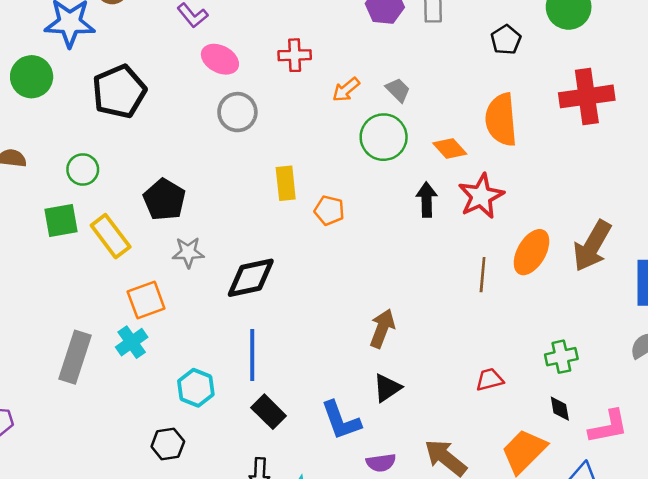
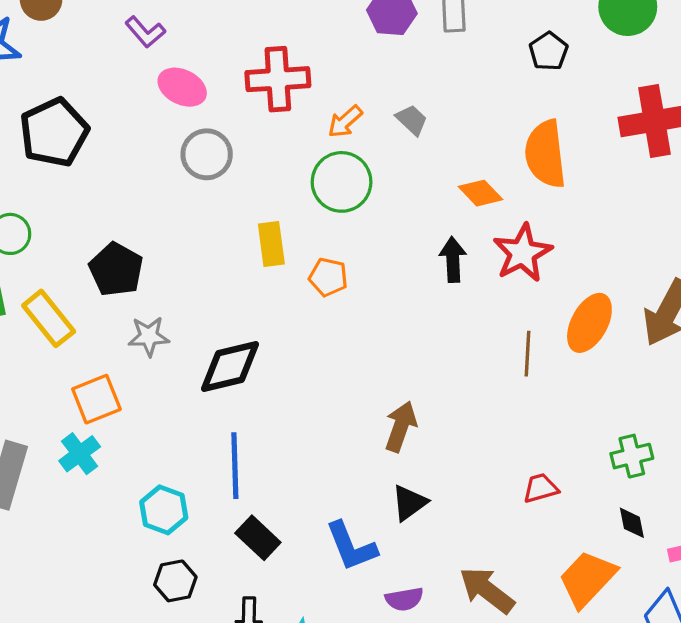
red cross: (295, 55) -> (278, 79), size x1.5
green circle: (384, 137) -> (342, 182), moved
black hexagon: (168, 444) -> (175, 581), moved

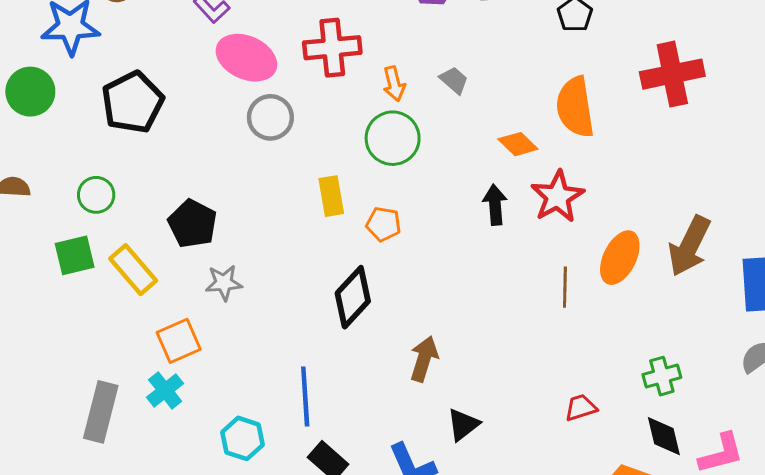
pink ellipse: (182, 87) -> (246, 58), size x1.4
orange arrow: (345, 121) -> (394, 84), turned -60
black diamond: (230, 367) -> (353, 297), moved, turned -32
brown arrow: (401, 427) -> (424, 359), moved
black diamond: (632, 523) -> (664, 436), size x1.4

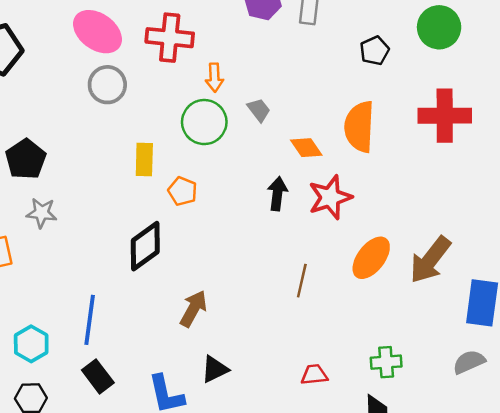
gray trapezoid: (454, 80) -> (259, 110), moved
brown line: (565, 287) -> (302, 281), moved

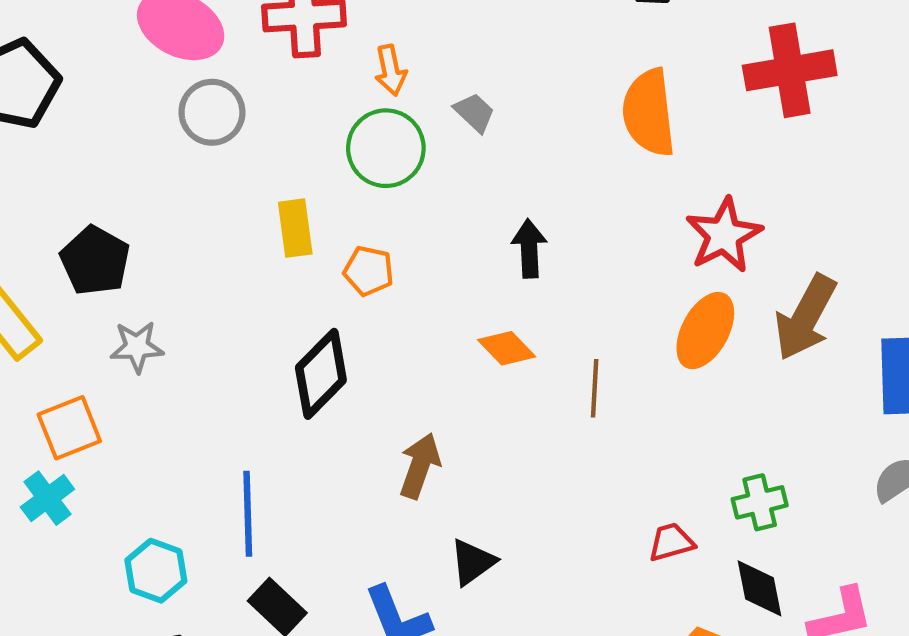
orange diamond: (306, 148) -> (507, 348), moved
red star: (330, 197) -> (724, 235), moved
red trapezoid: (314, 375) -> (671, 542), moved

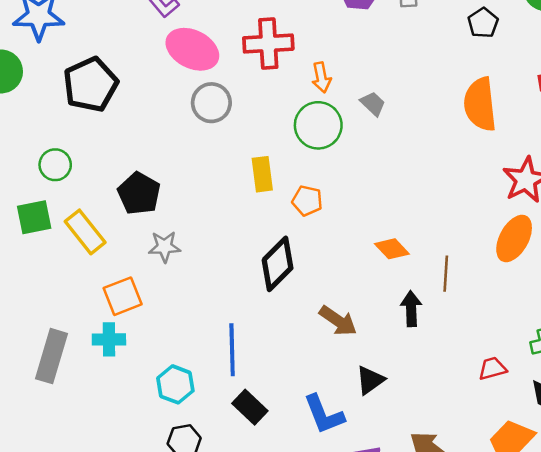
black arrow: (529, 249) -> (411, 309), moved
brown arrow: (420, 466) -> (338, 321), turned 105
cyan cross: (47, 498) -> (109, 339), turned 36

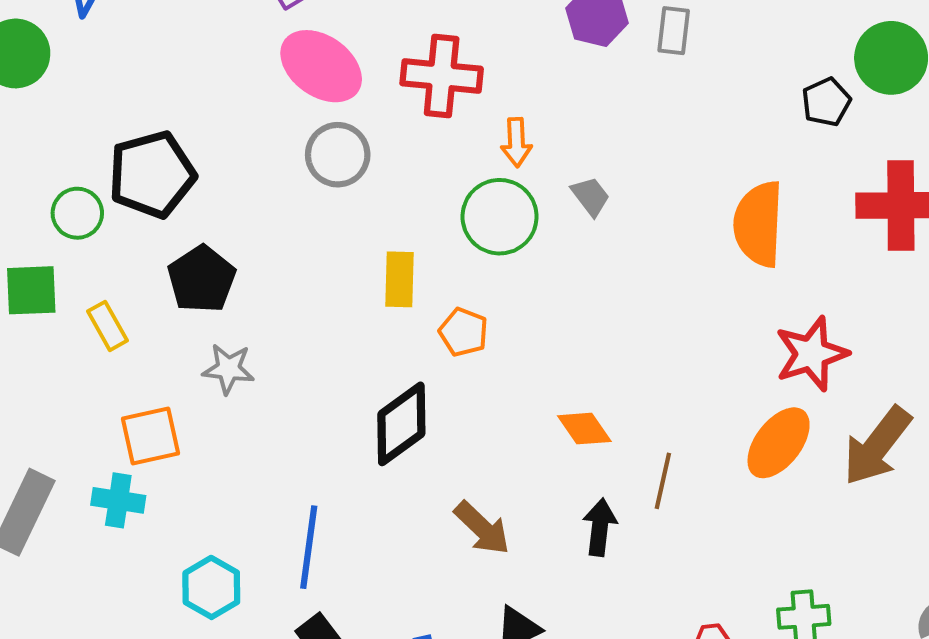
black pentagon: (483, 23) -> (826, 102), moved
black pentagon: (91, 85) -> (152, 174), moved
yellow rectangle: (85, 232) -> (108, 326), size x0.7

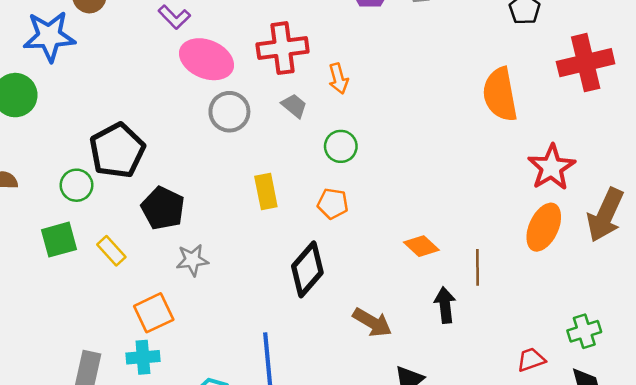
gray trapezoid: (591, 196) -> (294, 106), moved
green circle: (500, 217) -> (341, 146), moved, size x0.7
yellow rectangle: (400, 279) -> (266, 191), moved

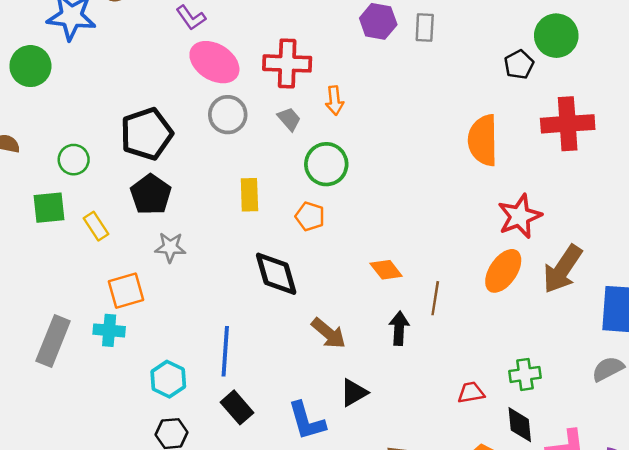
green circle: (341, 146) -> (326, 164), size x1.4
black pentagon: (117, 150) -> (147, 134), moved
black diamond: (307, 269) -> (276, 274), turned -66

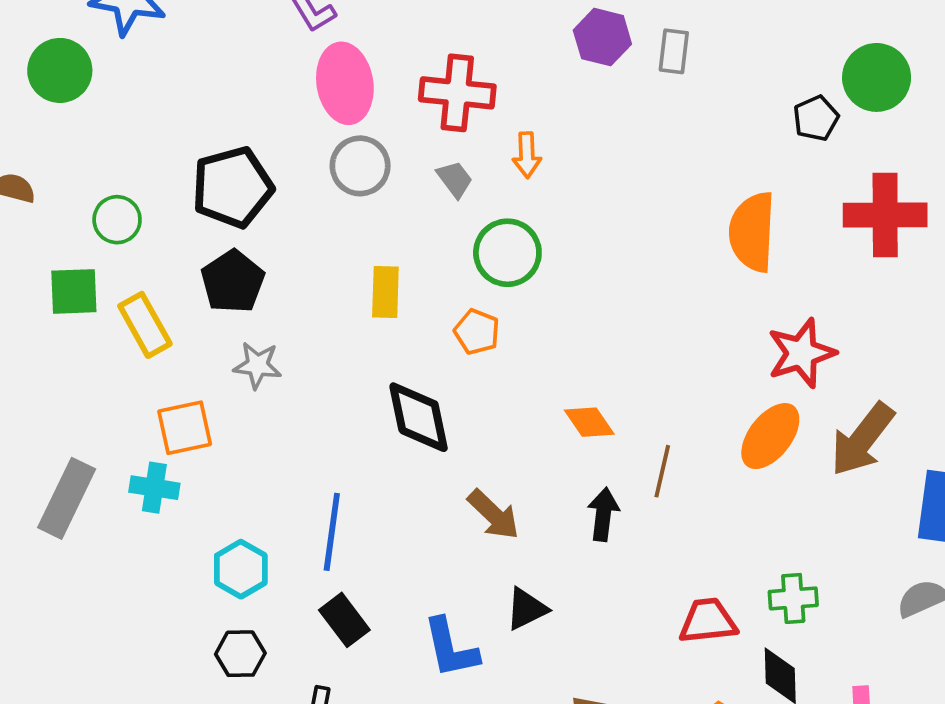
pink ellipse: (214, 62) -> (345, 83), turned 45
yellow rectangle: (96, 226) -> (145, 325), size x1.4
red trapezoid: (471, 393) -> (708, 621), size x1.4

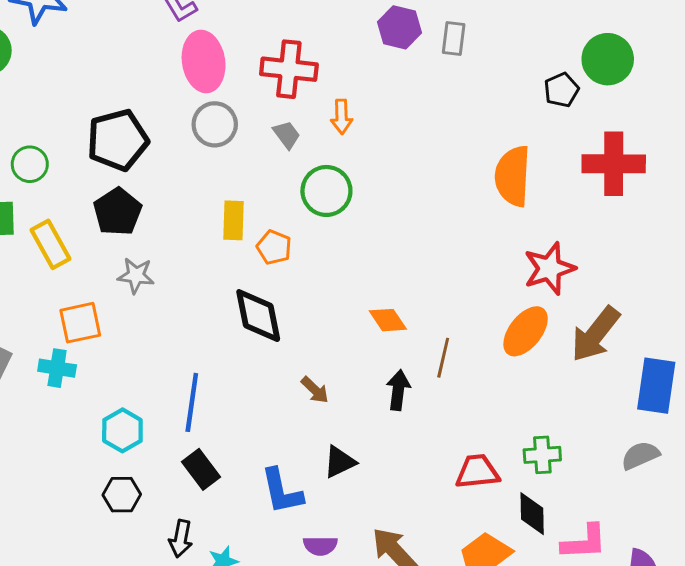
orange pentagon: (477, 332) -> (274, 247), moved
brown arrow: (494, 515) -> (315, 390), size x0.7

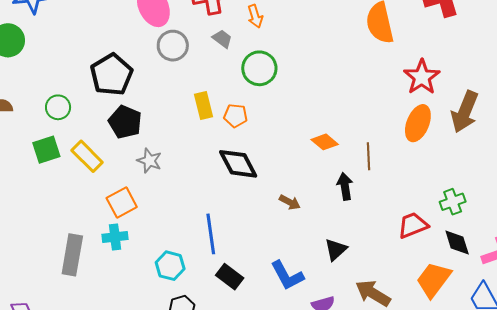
gray star: (136, 275) -> (149, 161), turned 30
black triangle: (340, 462) -> (336, 250), moved

